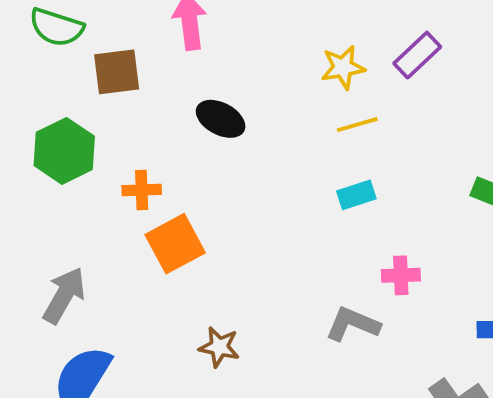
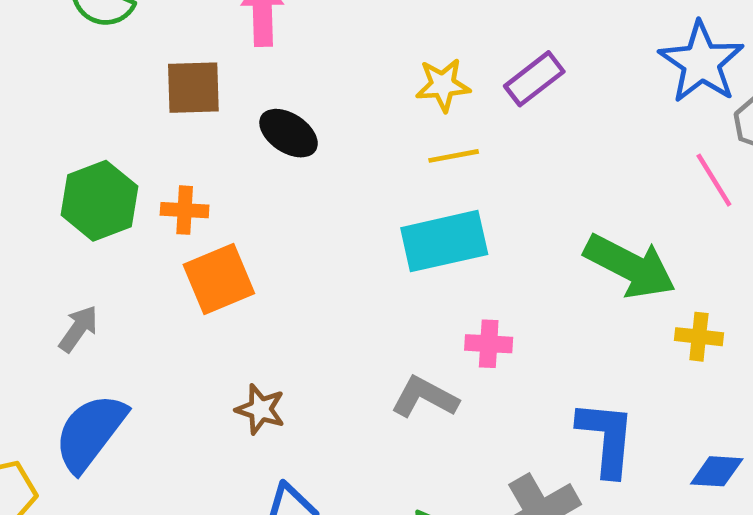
brown square: (117, 72) -> (193, 88), moved
green hexagon: (64, 151) -> (99, 201), moved
cyan rectangle: (356, 195) -> (444, 241), size x1.8
gray arrow: (64, 295) -> (78, 329), size x0.7

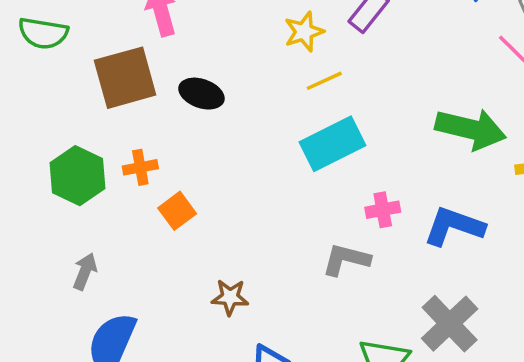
brown square: (193, 88) -> (125, 78), size x1.4
orange square: (219, 279) -> (177, 211), size x0.7
blue L-shape: (606, 438) -> (454, 226), moved, turned -62

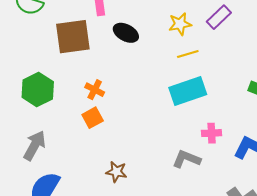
black ellipse: (201, 94) -> (126, 33), moved
orange cross: (140, 167) -> (95, 90), moved, turned 30
gray arrow: (85, 271) -> (34, 145), size x1.4

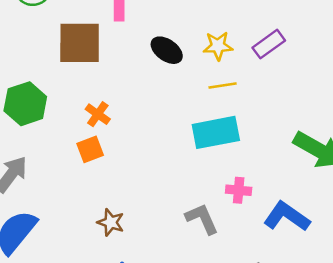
black ellipse: (126, 33) -> (167, 50), moved
gray L-shape: (186, 159) -> (202, 219), turned 36

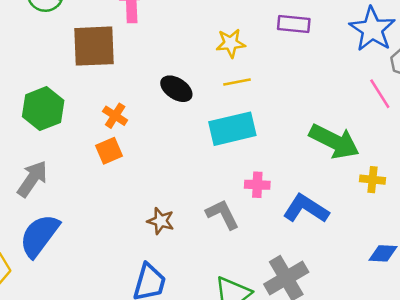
purple rectangle: (269, 44) -> (294, 24), moved, turned 44
black ellipse: (167, 50) -> (176, 89), moved
brown star: (111, 222) -> (161, 221), moved

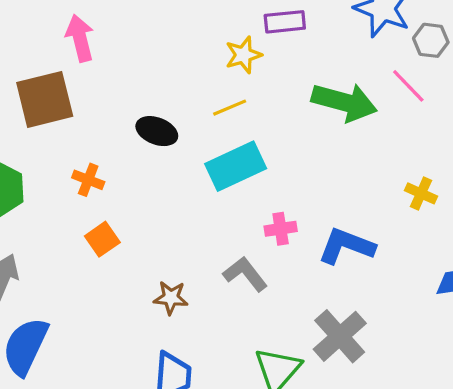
yellow star: (231, 43) -> (243, 55), moved
green arrow: (334, 141) -> (344, 102), moved
orange square: (109, 151) -> (102, 239), moved
yellow cross: (373, 180) -> (421, 193), turned 30

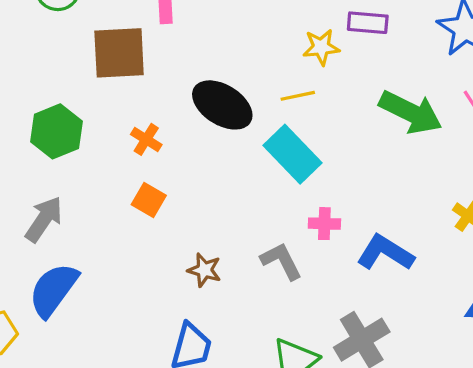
black ellipse: (157, 131) -> (222, 105), size x1.5
cyan rectangle: (236, 166) -> (293, 154), turned 60
orange square: (102, 239) -> (149, 200), turned -36

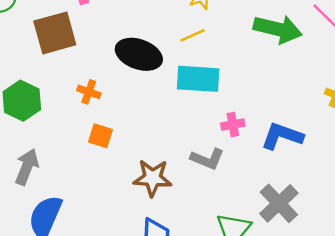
cyan rectangle: (293, 154) -> (198, 79), turned -30
gray L-shape: (281, 261) -> (207, 159), turned 152
brown star: (204, 270) -> (153, 178), size x1.5

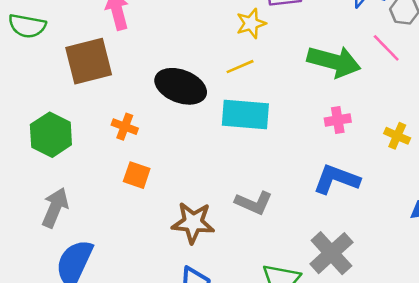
pink cross: (233, 125) -> (338, 120), moved

